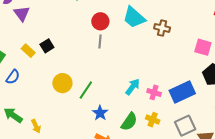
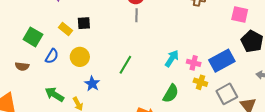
black square: (47, 46) -> (84, 23), turned 32
yellow circle: (62, 83) -> (80, 57), moved
blue star: (100, 113) -> (92, 84), moved
yellow cross: (153, 120) -> (200, 82), moved

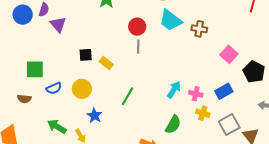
pink square: (240, 15) -> (229, 54), moved, turned 30
yellow rectangle: (65, 29) -> (106, 63), moved
green square: (33, 37) -> (35, 69), turned -30
blue semicircle: (52, 56) -> (54, 88), turned 35
blue rectangle: (222, 61) -> (224, 91), size x0.7

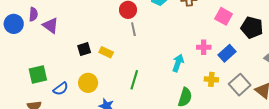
pink cross: (196, 94) -> (204, 47), moved

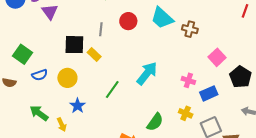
gray line: (133, 29) -> (101, 29), moved
black square: (84, 49) -> (74, 45), size x1.5
cyan arrow: (178, 63) -> (147, 73), moved, size x1.4
green square: (38, 74) -> (22, 54), turned 30

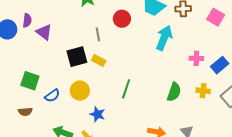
pink square: (217, 57) -> (216, 17), moved
cyan arrow: (147, 73) -> (164, 38), moved
green semicircle: (155, 122) -> (174, 92), moved

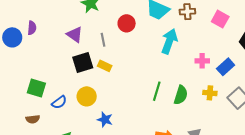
purple triangle: (44, 32) -> (75, 35), moved
green line: (126, 89) -> (157, 91), moved

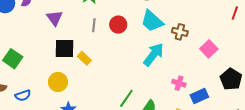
purple triangle: (75, 35) -> (55, 18), moved
gray line: (103, 40) -> (94, 25), moved
blue semicircle: (59, 102) -> (23, 95), moved

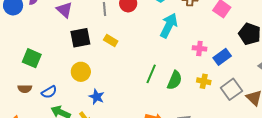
yellow rectangle: (84, 58) -> (111, 41), moved

